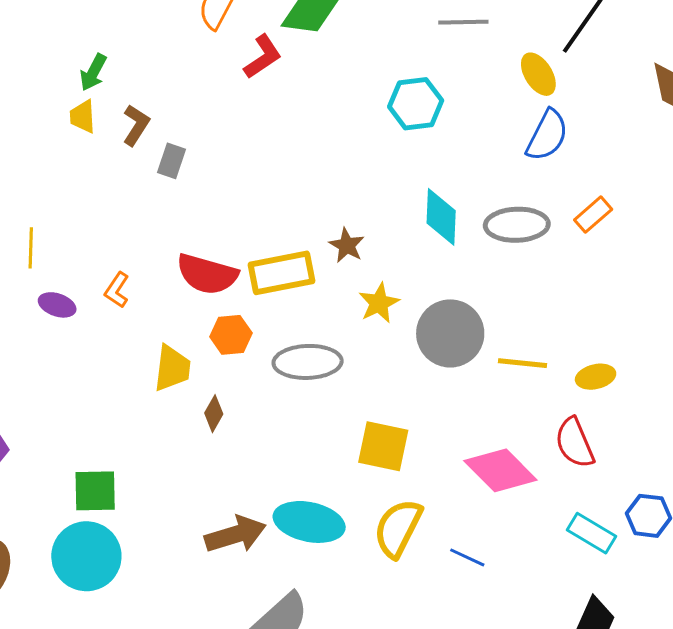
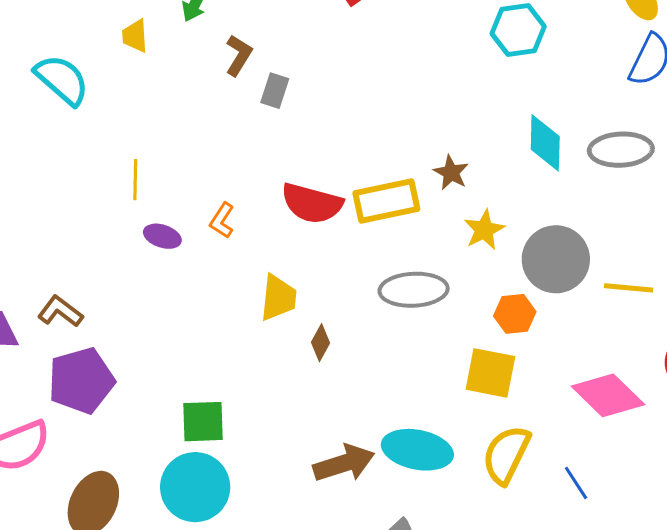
yellow trapezoid: (83, 117) -> (135, 36), moved
orange hexagon: (231, 335) -> (515, 314), moved
blue line: (467, 557) -> (576, 483), turned 33

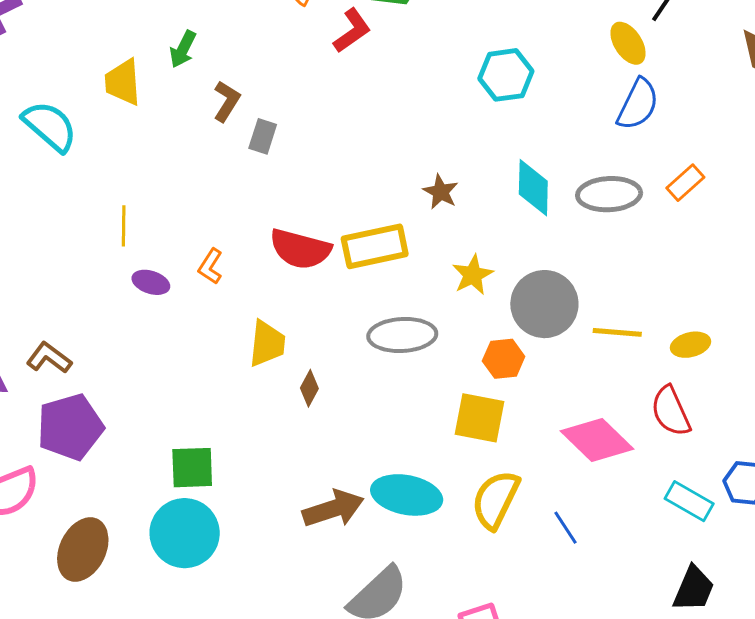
yellow trapezoid: (135, 36) -> (123, 82), size x1.4
brown star: (451, 173) -> (441, 192), moved

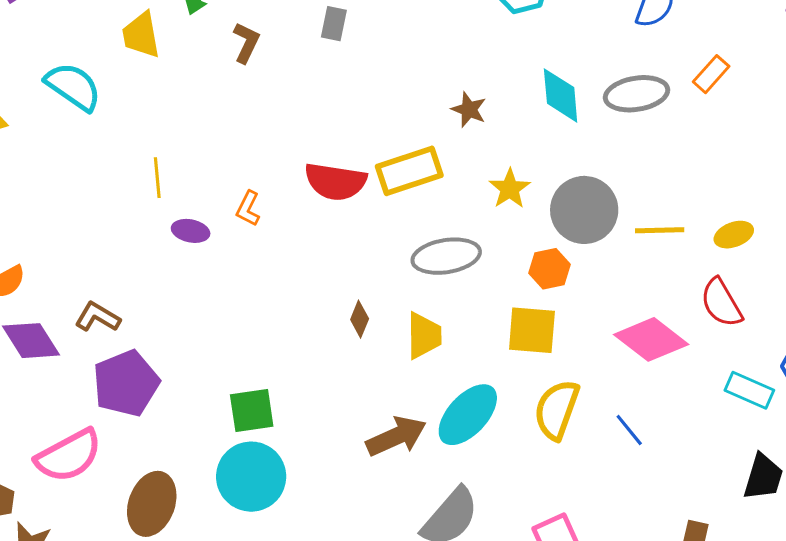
gray rectangle: (263, 136) -> (334, 24), moved
yellow trapezoid: (267, 343) -> (424, 336), moved
cyan ellipse: (407, 495) -> (468, 415), turned -52

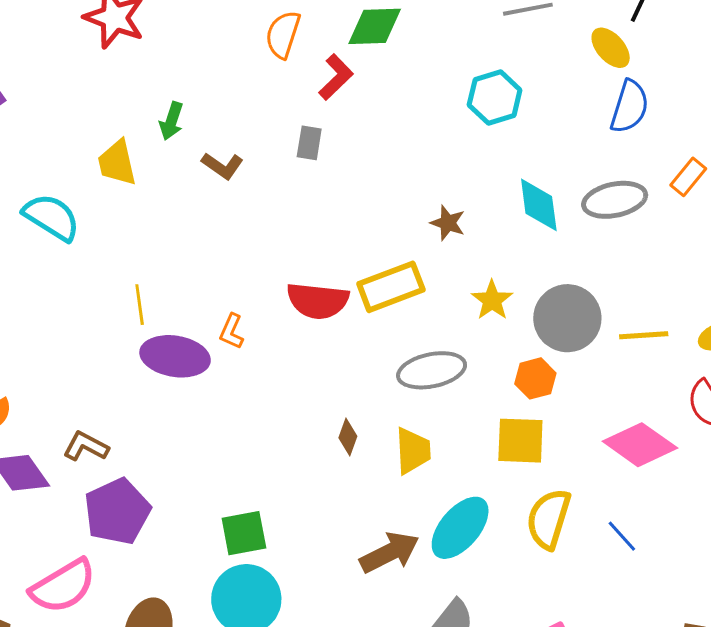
brown L-shape: (246, 43) -> (223, 166), turned 102
purple ellipse: (191, 231) -> (175, 356), size x1.8

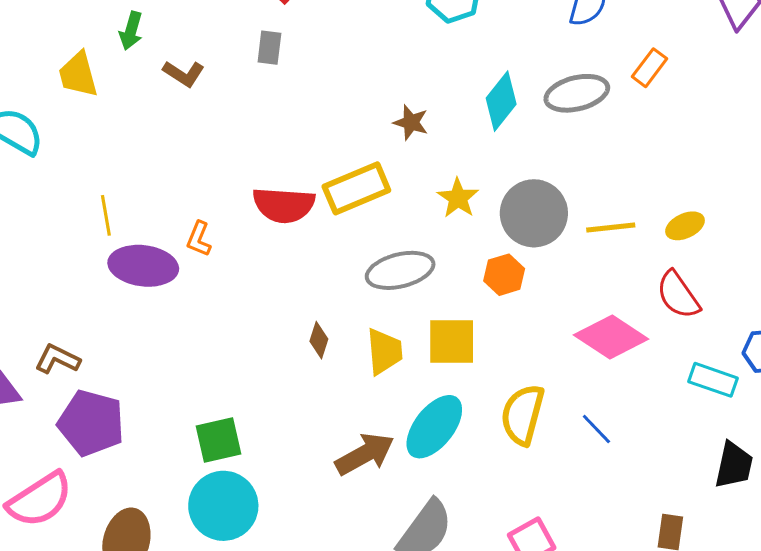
cyan diamond: (539, 205) -> (501, 101), turned 48
yellow square: (520, 441) -> (452, 341), moved
purple pentagon: (117, 511) -> (91, 423), turned -30

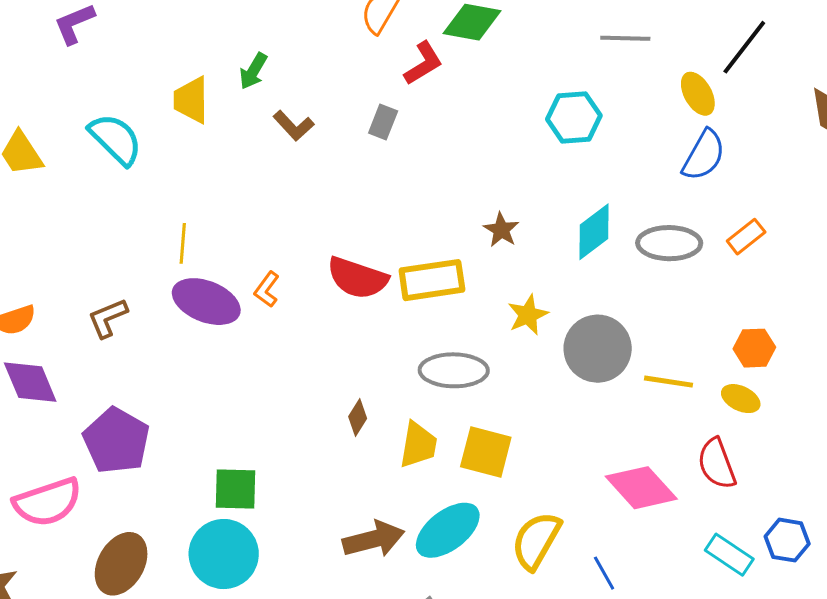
yellow ellipse: (685, 226) -> (741, 399), turned 36
orange hexagon: (504, 275) -> (754, 348), moved
brown L-shape: (57, 359) -> (108, 318), moved, turned -63

